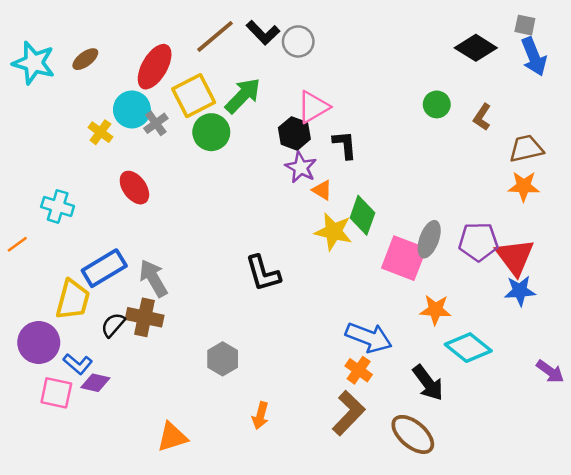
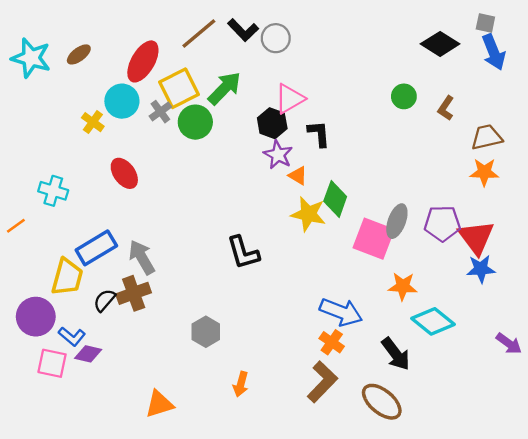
gray cross: (156, 123) -> (160, 112), moved
brown cross: (145, 317) -> (134, 293), turned -32

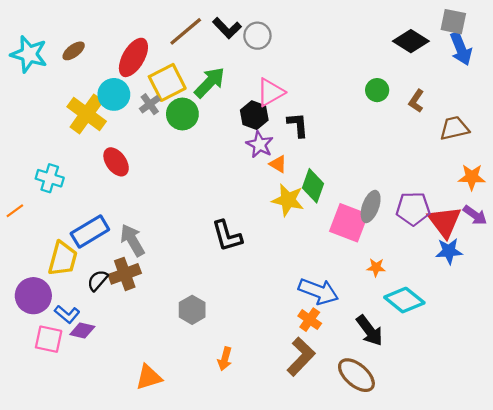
gray square: (485, 23) -> (453, 22), size x1.4
yellow cross: (93, 122) -> (87, 114), size x1.8
orange star: (484, 172) -> (472, 177), moved
orange star: (403, 286) -> (376, 267), size x0.7
purple arrow: (509, 343) -> (475, 215), moved

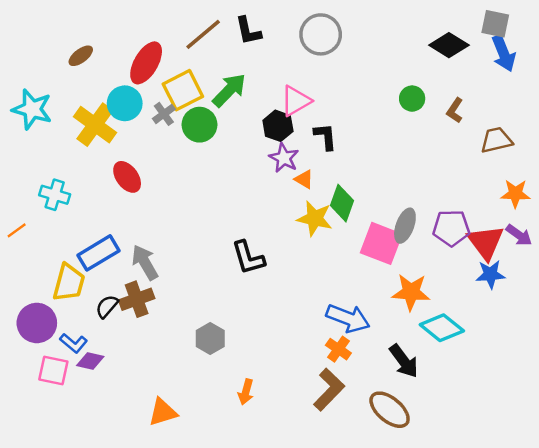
black L-shape: (227, 28) -> (248, 31), turned 32
gray circle: (257, 36) -> (321, 34), moved, size x1.4
cyan star: (29, 54) -> (32, 109), moved
orange star: (376, 267) -> (411, 292), size x1.8

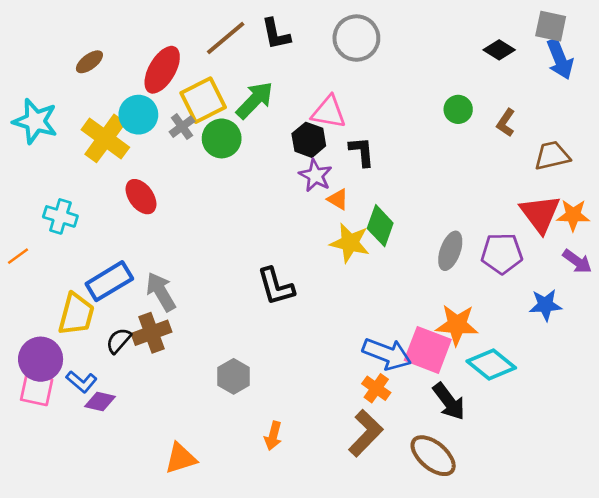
black diamond: (449, 45) -> (499, 50), size x0.7
pink triangle: (296, 101) -> (329, 112), turned 40
red triangle: (486, 242) -> (540, 214), moved
pink square: (381, 243) -> (428, 350), moved
pink square: (53, 371) -> (37, 390), moved

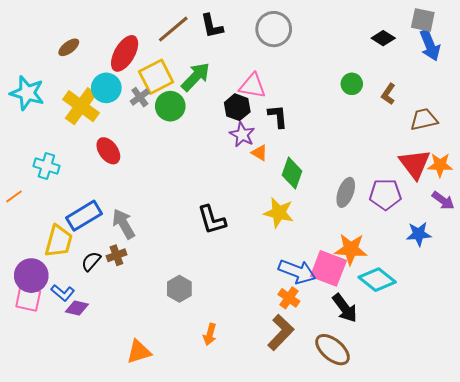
yellow star: (350, 243) -> (279, 213), moved
brown cross: (152, 333) -> (116, 255), size x0.7

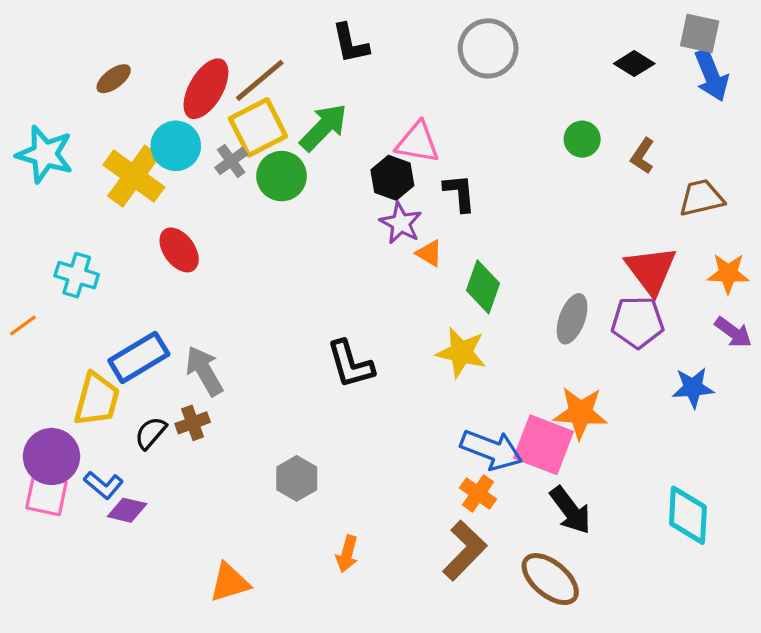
brown line: (173, 29) -> (260, 80), moved
gray circle: (274, 29) -> (488, 48), moved
red triangle: (415, 164) -> (651, 270), moved
cyan diamond: (377, 280) -> (688, 515), moved, turned 54

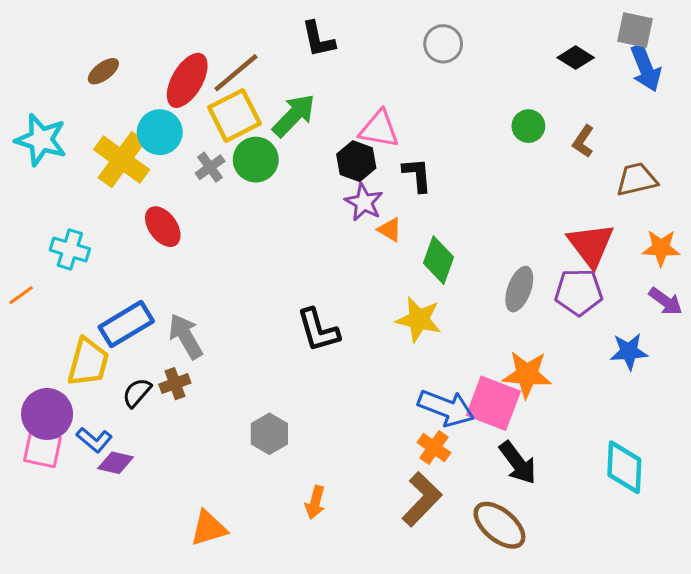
gray circle: (488, 48) -> (443, 44), size x0.7
gray cross: (231, 161) -> (210, 167), moved

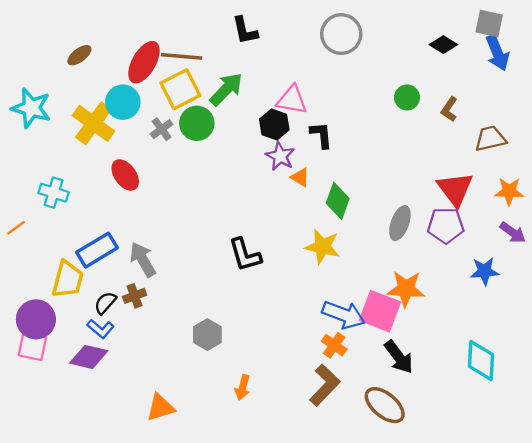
gray circle: (443, 44) -> (341, 34), size x1.4
brown line: (236, 73) -> (182, 56), turned 45
blue L-shape: (94, 440) -> (101, 329), moved
purple diamond: (116, 463) -> (89, 357), size x1.4

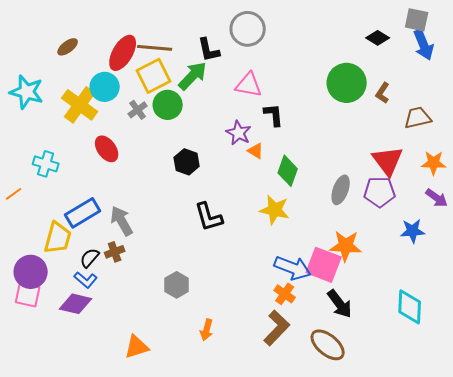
black L-shape: (245, 31) -> (209, 50), moved
gray circle: (341, 34) -> (248, 29), moved
green circle: (407, 97) -> (347, 83), size x1.8
black hexagon: (274, 124) -> (187, 162), moved

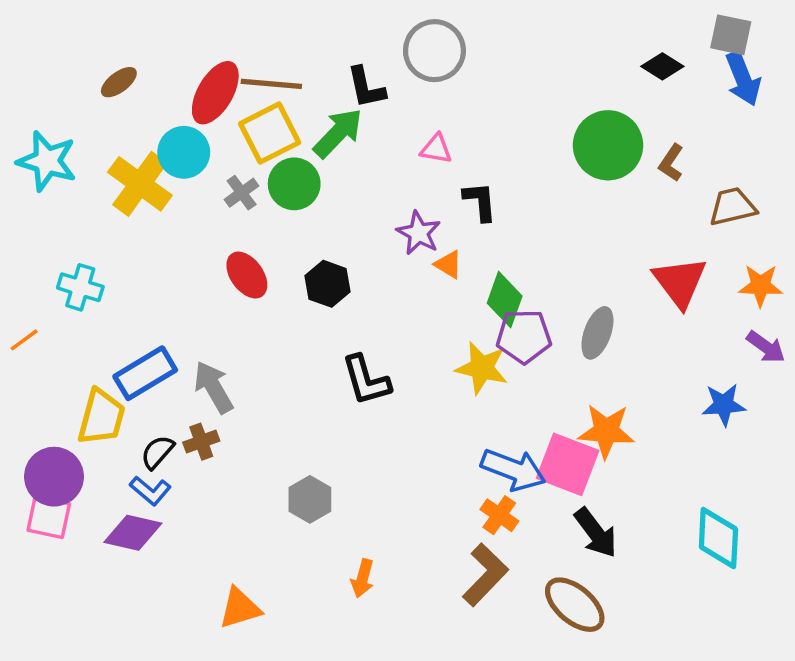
pink triangle: (249, 85) -> (436, 149), size x0.7
red ellipse: (107, 149) -> (247, 275), moved
purple pentagon: (380, 192) -> (524, 336), moved

